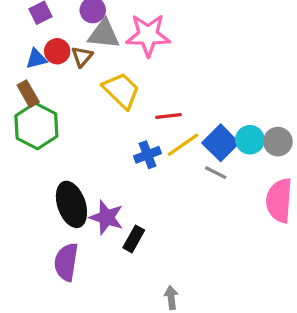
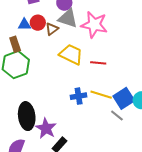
yellow trapezoid: (121, 91) -> (71, 54), turned -30
red line: (169, 116) -> (98, 63), moved
yellow line: (183, 145) -> (101, 95), turned 40

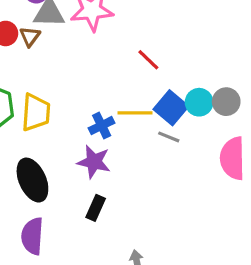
yellow trapezoid: (71, 54) -> (36, 112), moved, turned 85
red line: (98, 63) -> (148, 60), moved, turned 56
purple star: (46, 128) -> (94, 162), moved

